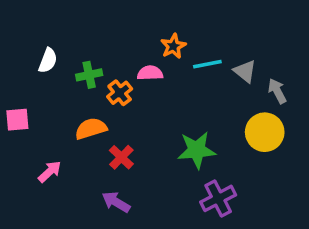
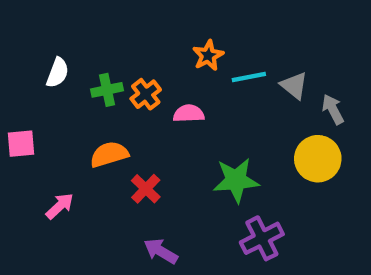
pink semicircle: (150, 73) -> (189, 114), moved
orange cross: (120, 93) -> (146, 94), moved
purple arrow: (116, 202) -> (161, 251), moved

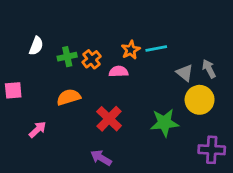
orange star: (208, 55) -> (131, 50), moved
gray triangle: (294, 86) -> (185, 73), moved
green star: (236, 180) -> (164, 123), moved
red cross: (146, 189) -> (109, 119), moved, size x1.4
purple cross: (262, 238) -> (212, 150), moved, turned 30

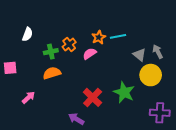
green cross: (67, 57) -> (51, 52), moved
pink semicircle: (119, 71) -> (90, 54), turned -32
red cross: (109, 119) -> (93, 97), moved
green star: (164, 123) -> (124, 92), turned 30

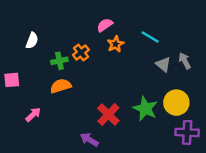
cyan line: (118, 36) -> (150, 37), moved, turned 42
pink semicircle: (90, 54) -> (105, 25), moved
yellow circle: (151, 75) -> (176, 103), moved

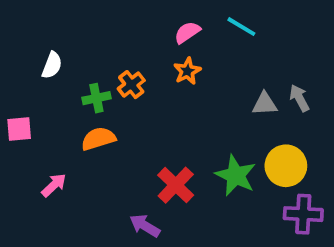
pink semicircle: (105, 25) -> (187, 32), moved
cyan line: (150, 37) -> (241, 27), moved
gray triangle: (163, 64) -> (265, 104), turned -42

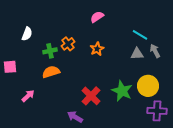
cyan line: (241, 27) -> (140, 35), moved
orange star: (187, 71) -> (97, 49), moved

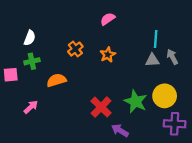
cyan line: (140, 35) -> (156, 39), turned 63
green cross: (50, 51) -> (32, 61), moved
purple arrow: (75, 117) -> (120, 130), moved

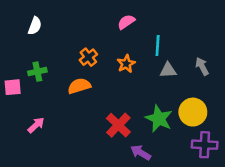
white semicircle: (30, 38) -> (35, 26), moved
cyan line: (156, 39) -> (158, 45), moved
gray triangle: (152, 60) -> (168, 70), moved
orange semicircle: (56, 80) -> (79, 86), moved

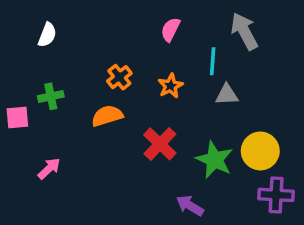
pink semicircle: (126, 22) -> (170, 30), turned -30
gray arrow: (202, 66) -> (244, 31), moved, size x1.5
red cross: (118, 125) -> (160, 144), moved

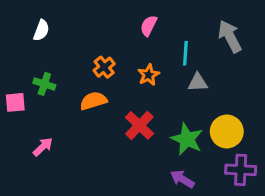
gray arrow: (244, 31) -> (230, 36), moved
green cross: (51, 96) -> (44, 84), turned 30
purple arrow: (190, 206) -> (182, 179), moved

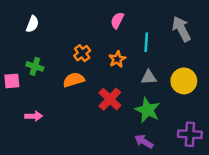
gray triangle: (198, 82) -> (149, 77), moved
yellow circle: (227, 132) -> (184, 81), moved
pink arrow: (43, 147) -> (34, 116), turned 42

